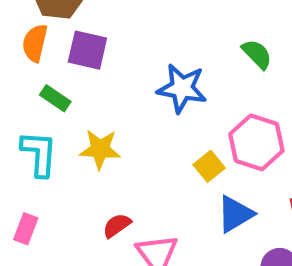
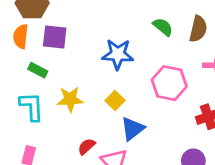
yellow square: (209, 166) -> (115, 100), moved
blue triangle: (235, 214) -> (133, 129), moved

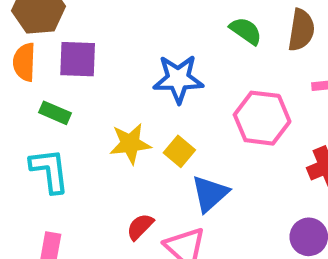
yellow star: (70, 99) -> (130, 144), moved

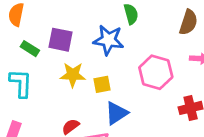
green semicircle: (246, 31) -> (131, 14), moved, turned 30
purple square: (78, 59) -> (61, 40), moved
yellow square: (179, 151) -> (102, 84), turned 30

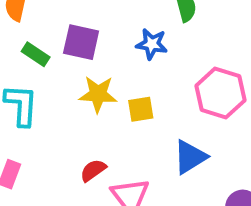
blue star: (108, 40) -> (152, 44), size x0.7
blue triangle: (116, 113) -> (190, 157), moved

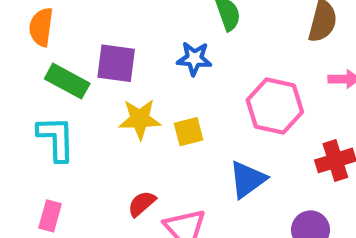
green rectangle: (36, 54) -> (67, 81), size x1.4

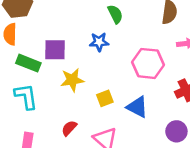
yellow square: (189, 132) -> (105, 98), moved
blue triangle: (247, 180) -> (137, 107), turned -50
red semicircle: (142, 204) -> (69, 128), moved

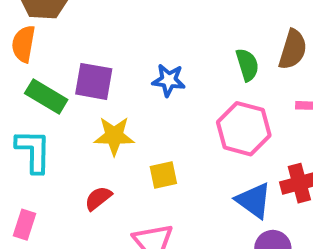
green semicircle: (115, 14) -> (247, 65), moved
blue triangle: (137, 107) -> (254, 200), moved
red semicircle: (69, 128) -> (98, 198), moved

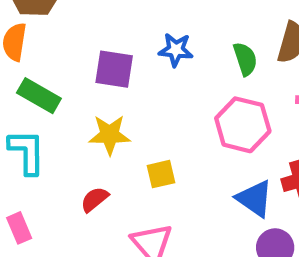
blue star: (169, 80) -> (176, 50), moved
purple square: (94, 81) -> (114, 69), moved
pink rectangle: (24, 225) -> (19, 228), turned -40

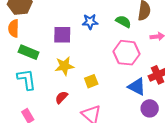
green semicircle: (245, 59) -> (123, 22), turned -35

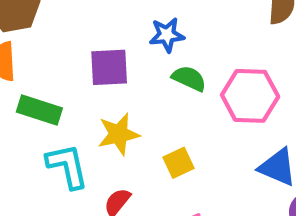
green semicircle: (123, 22) -> (189, 78), moved
cyan L-shape: (26, 79) -> (67, 166), moved

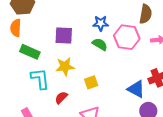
blue star: (167, 35) -> (101, 23), moved
pink hexagon: (250, 96) -> (127, 37), moved

